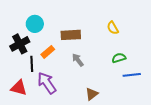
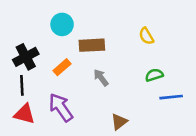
cyan circle: (35, 24) -> (62, 24), moved
black line: (32, 64) -> (22, 85), moved

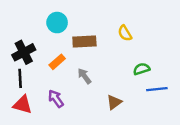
yellow semicircle: (146, 36) -> (125, 33), moved
gray arrow: (101, 78) -> (84, 76), moved
purple arrow: (61, 107) -> (56, 99), size x0.7
brown triangle: (119, 122) -> (114, 102), moved

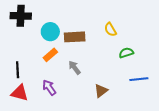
cyan circle: (57, 23) -> (50, 32), moved
black cross: (24, 52) -> (21, 16), moved, turned 30
green semicircle: (142, 69) -> (126, 53), moved

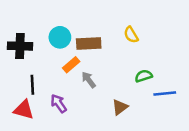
black cross: (21, 16) -> (20, 46), moved
green semicircle: (126, 53) -> (144, 76), moved
orange rectangle: (50, 55) -> (71, 65), moved
black line: (18, 70) -> (32, 85), moved

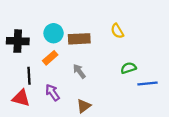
orange rectangle: (71, 65) -> (50, 58), moved
brown triangle: (120, 107) -> (84, 106), moved

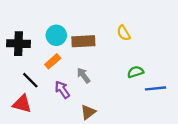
black line: (29, 76) -> (30, 80), turned -42
purple arrow: (52, 92) -> (62, 90), moved

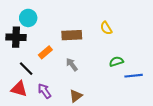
cyan circle: (56, 35) -> (28, 18), moved
purple arrow: (62, 90) -> (44, 91), moved

